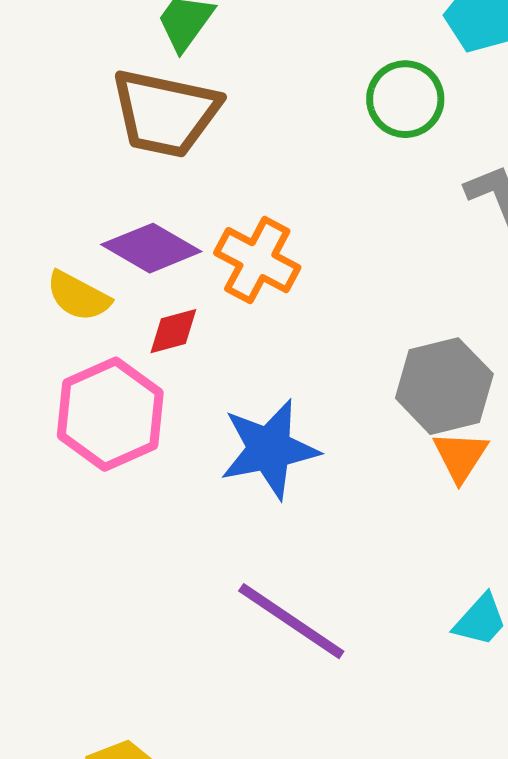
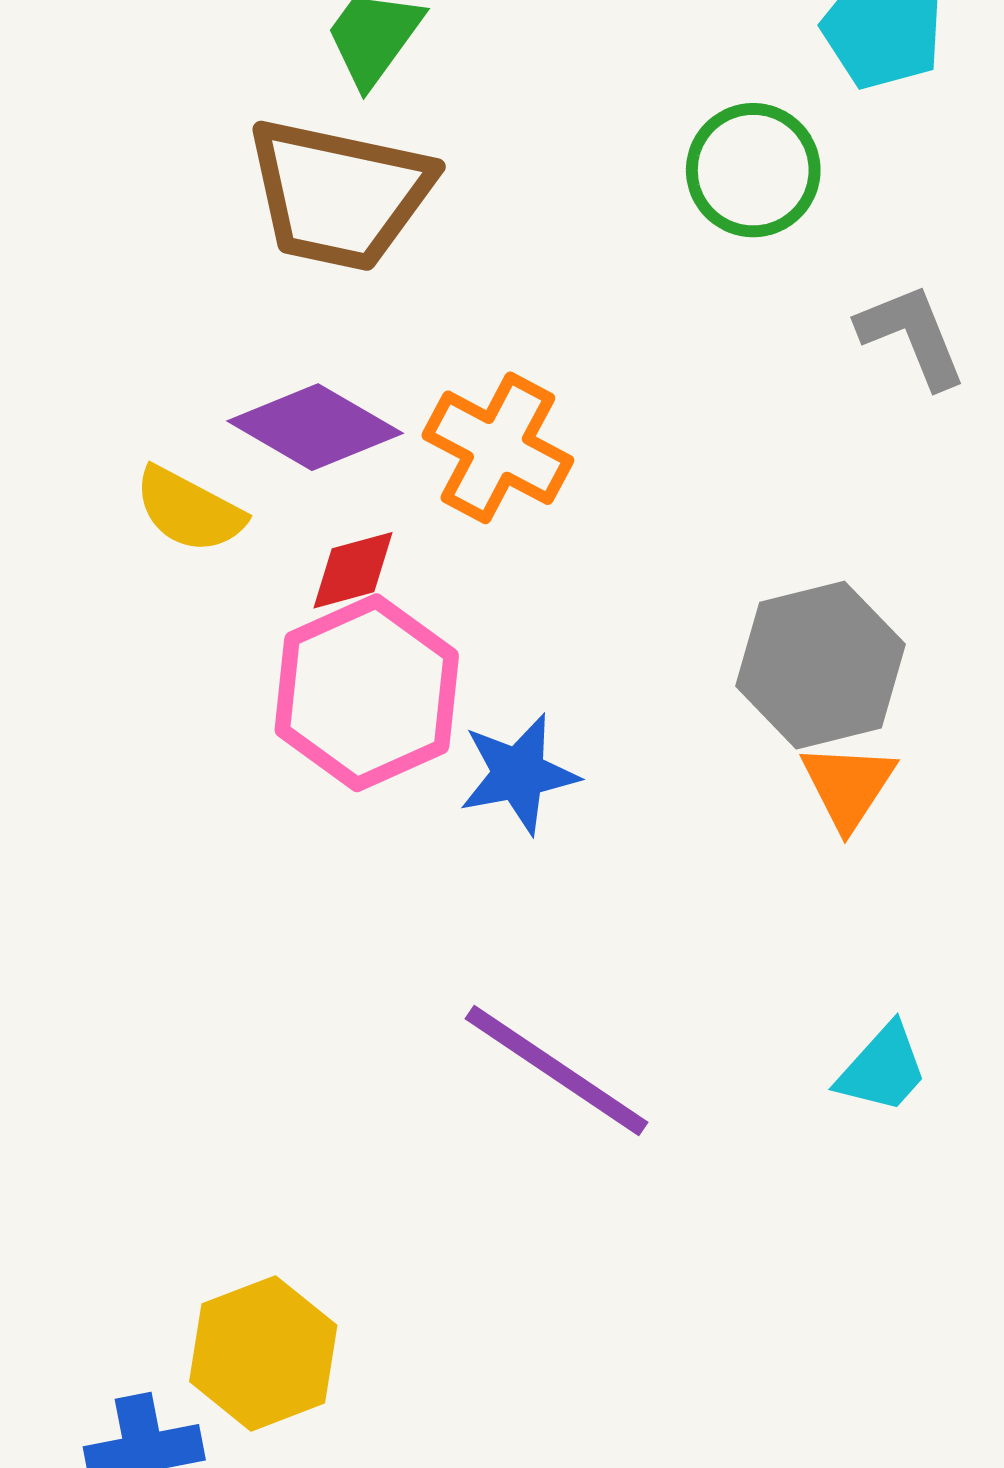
pink hexagon: (110, 414) -> (367, 693), moved
blue star: (269, 449) -> (519, 774), size x0.7

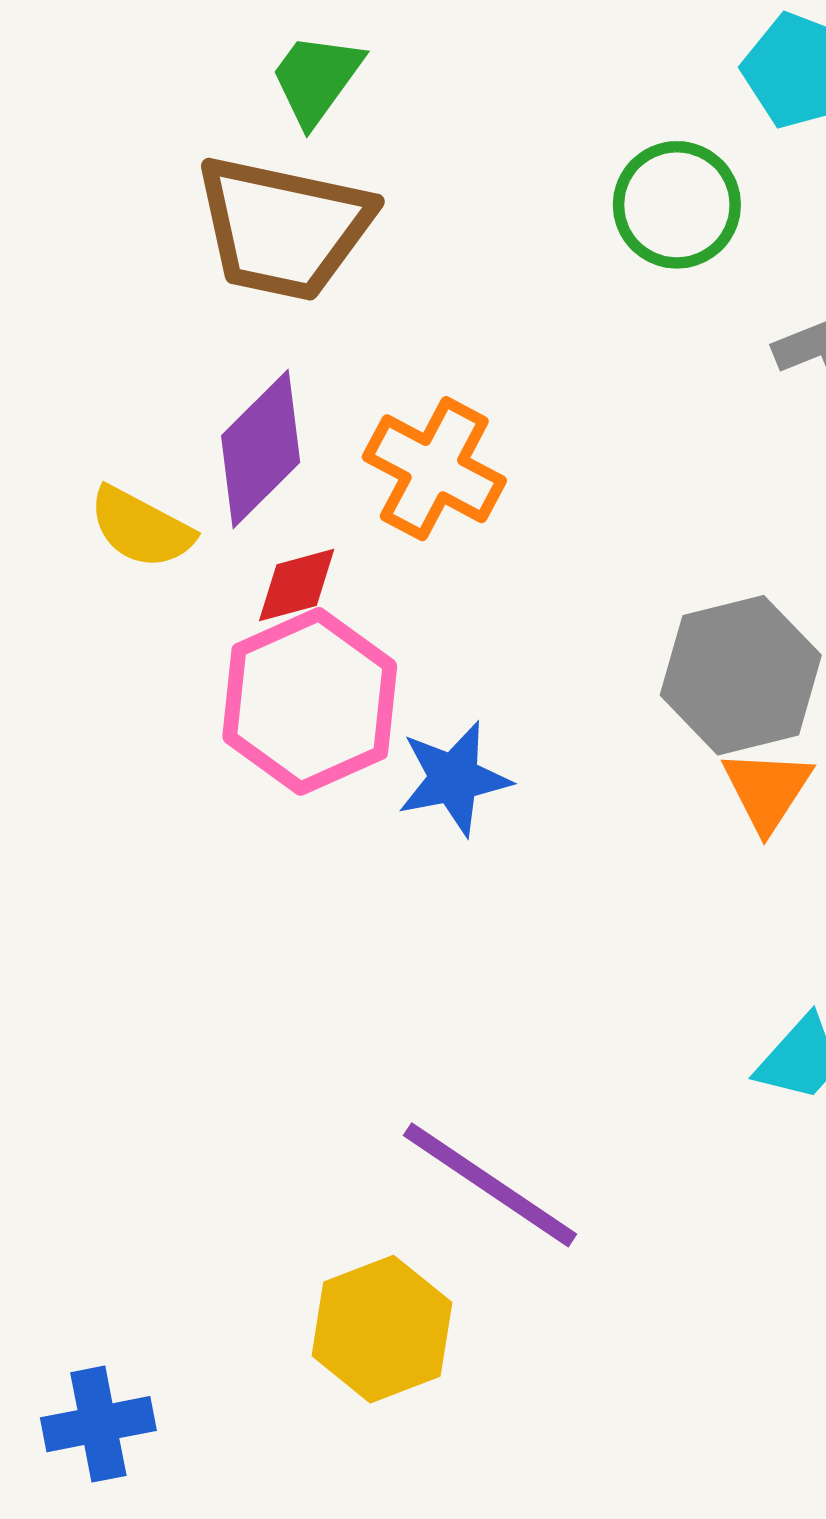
purple diamond: (315, 427) -> (261, 449), turned -75
purple line: (557, 1071) -> (490, 1185), moved
yellow hexagon: (263, 1353) -> (382, 1329), moved

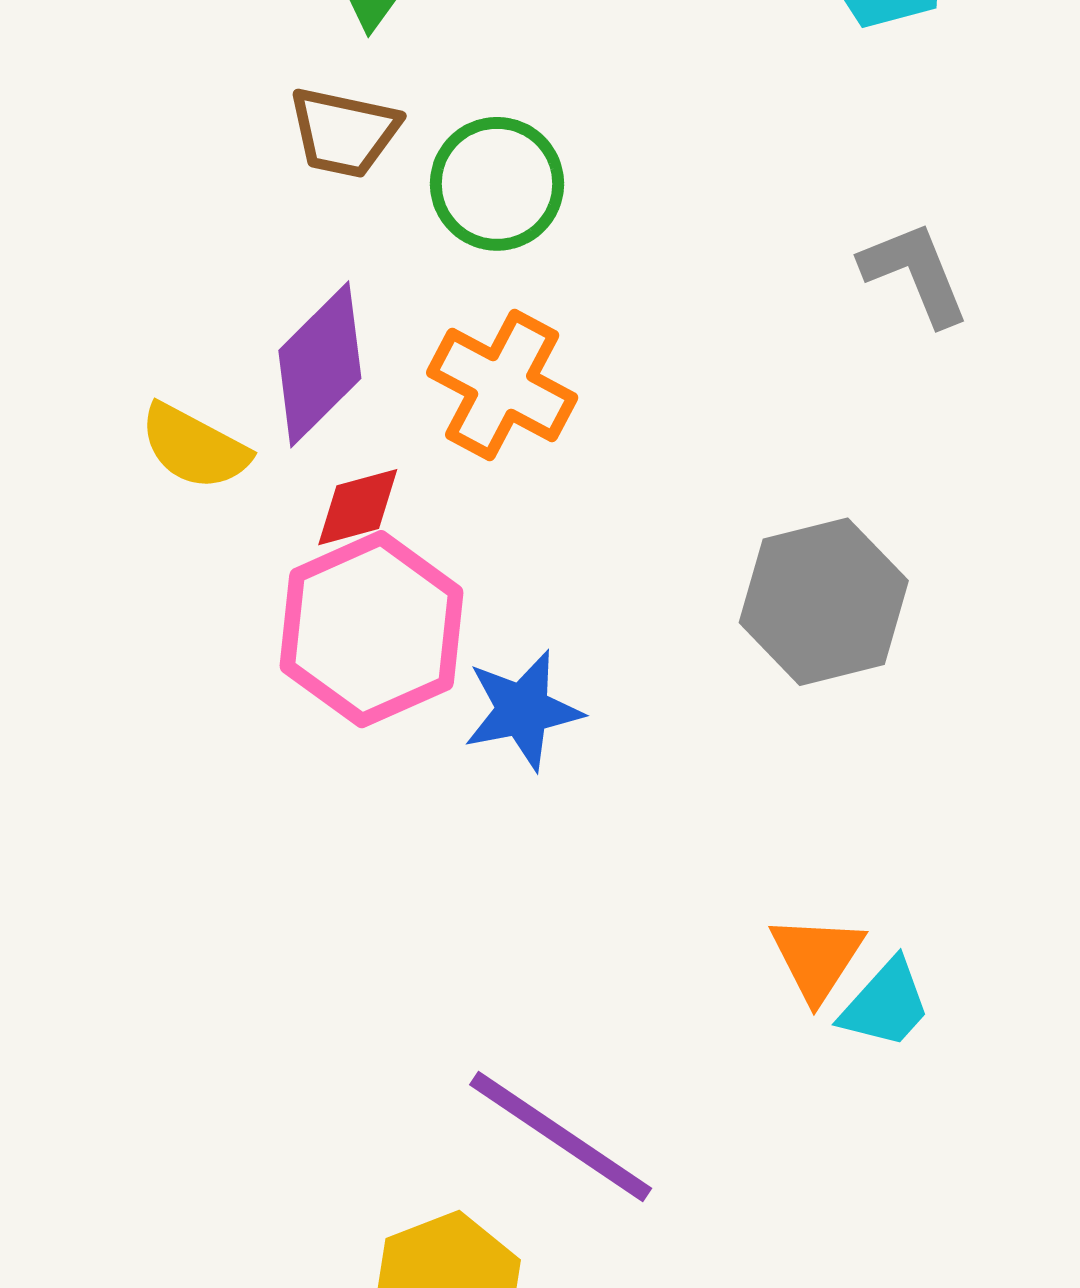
green circle: (677, 205) -> (497, 184), moved
brown trapezoid: (284, 228) -> (344, 132), size x0.6
orange triangle: (767, 790) -> (817, 958), moved

